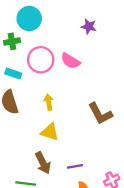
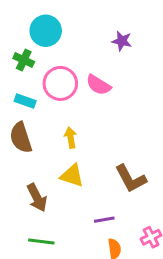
green cross: (12, 41) -> (24, 60), turned 35
brown L-shape: (100, 114) -> (131, 179), moved
brown arrow: (43, 163) -> (37, 198), moved

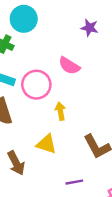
pink circle: (60, 83) -> (36, 85), moved
yellow arrow: (71, 138) -> (60, 111), moved

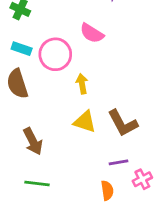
yellow triangle: (46, 144) -> (85, 122), moved
purple line: (74, 182) -> (118, 162), moved

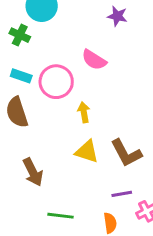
green line: (37, 183) -> (61, 216), moved

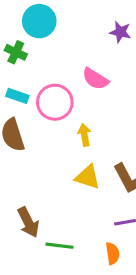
brown arrow: (33, 172) -> (28, 222), moved

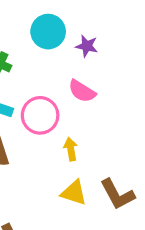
cyan circle: (39, 21) -> (48, 32), moved
purple star: (120, 32) -> (87, 46), moved

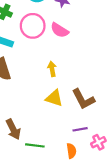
pink circle: (40, 115) -> (33, 26), moved

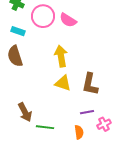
yellow arrow: (52, 69) -> (61, 56), size x1.5
brown L-shape: (83, 99) -> (90, 84), turned 40

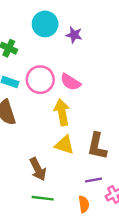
pink circle: (43, 16) -> (40, 80), moved
pink semicircle: (68, 20) -> (70, 82), moved
brown arrow: (25, 112) -> (38, 169), moved

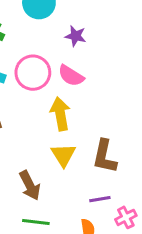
purple star: (74, 35) -> (76, 36), moved
yellow triangle: (64, 145) -> (63, 155), turned 40

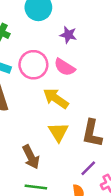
yellow arrow: (60, 114) -> (56, 98), turned -45
purple line: (100, 199) -> (88, 168), turned -35

